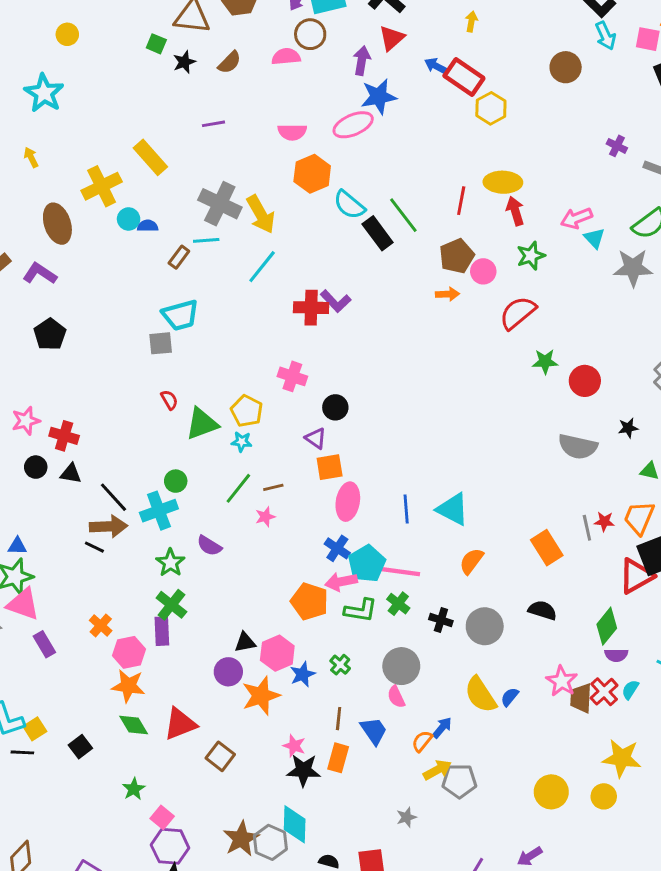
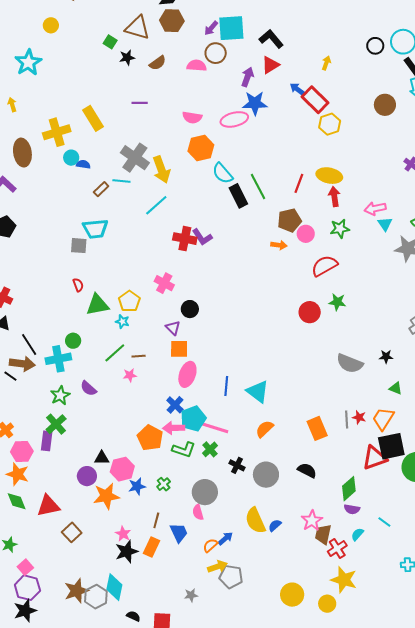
red circle: (585, 381) -> (310, 312), moved
red cross: (604, 692) -> (337, 549), moved
black star: (303, 770) -> (127, 551), turned -30

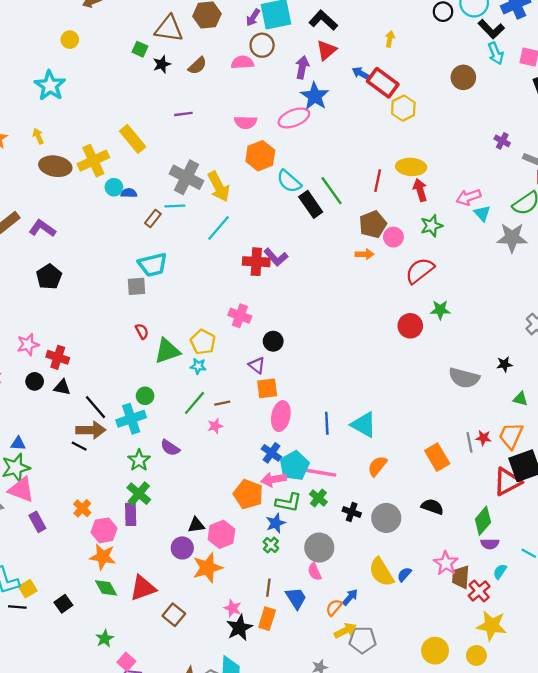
blue star: (255, 103) -> (315, 96), turned -30
brown ellipse: (22, 153) -> (55, 166), moved, turned -64
blue star: (137, 486) -> (276, 523), moved

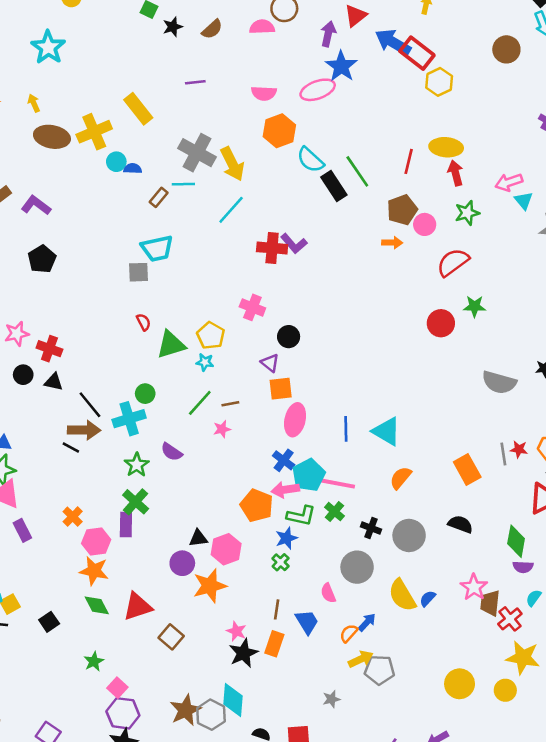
blue arrow: (361, 73) -> (393, 42), size x1.8
green diamond: (483, 521) -> (516, 541), turned -32
gray circle: (319, 548) -> (357, 567), moved

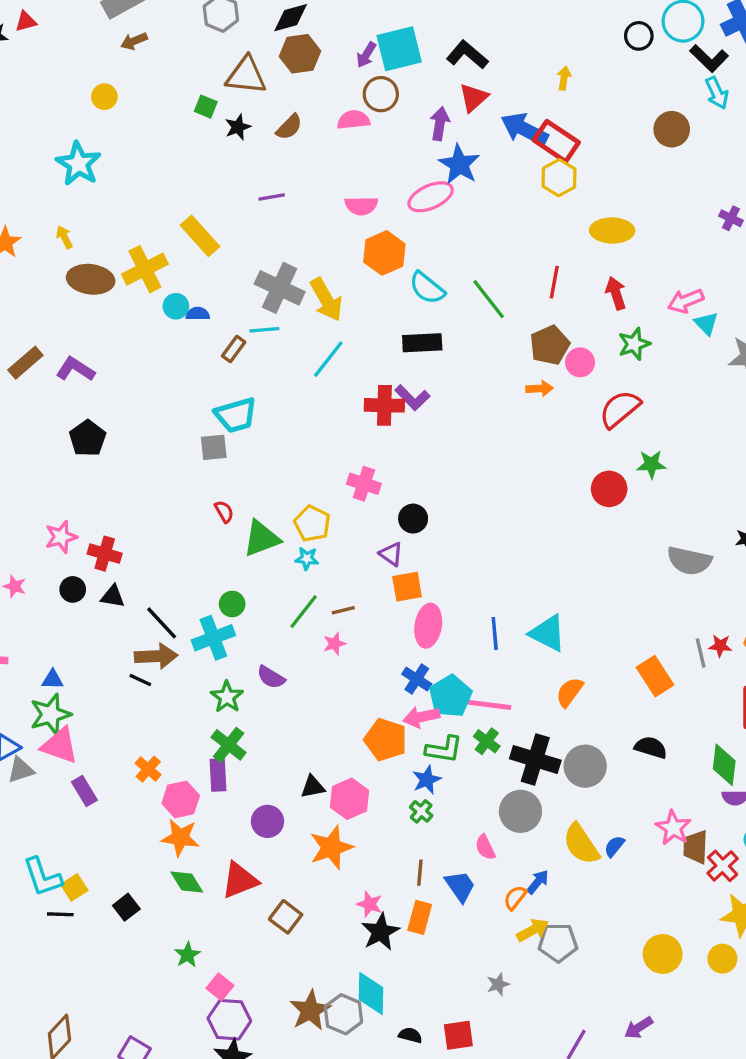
yellow hexagon: (439, 82) -> (559, 178), moved
yellow ellipse: (446, 147) -> (612, 230), moved
black rectangle: (334, 186) -> (422, 343), moved, turned -56
black cross: (371, 528) -> (535, 760), size x1.8
purple circle: (182, 563) -> (268, 821), moved

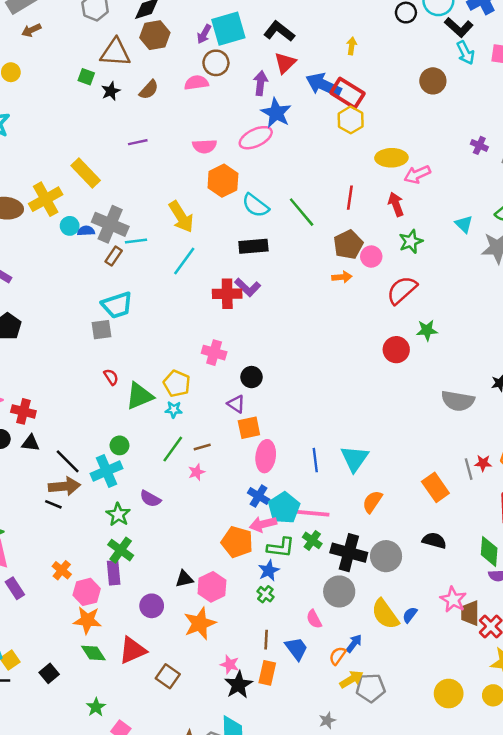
gray cross: (280, 288) -> (110, 224), moved
pink arrow: (686, 301) -> (417, 174), moved
cyan triangle: (548, 633) -> (355, 459), turned 40

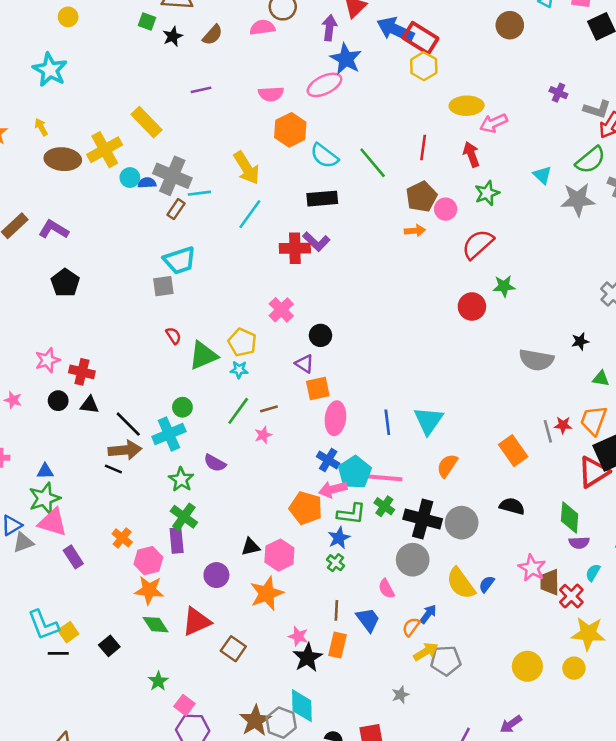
pink cross: (214, 353) -> (281, 310), turned 30

